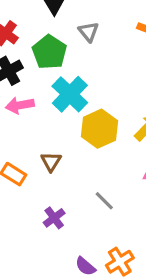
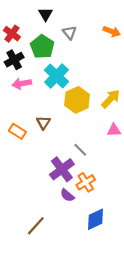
purple cross: (54, 218) -> (62, 169), moved, size x1.6
orange cross: (120, 262) -> (86, 182), moved

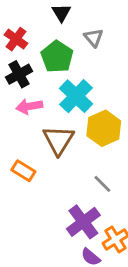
brown triangle: (43, 123) -> (58, 140), moved, size x1.6
gray line: (80, 150) -> (102, 184), moved

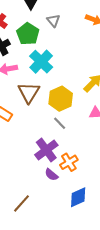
yellow hexagon: (104, 128) -> (61, 99), moved

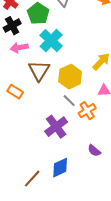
orange cross: (69, 162) -> (87, 111), moved
purple semicircle: (51, 175) -> (94, 151), moved
blue diamond: (78, 197) -> (60, 168), moved

